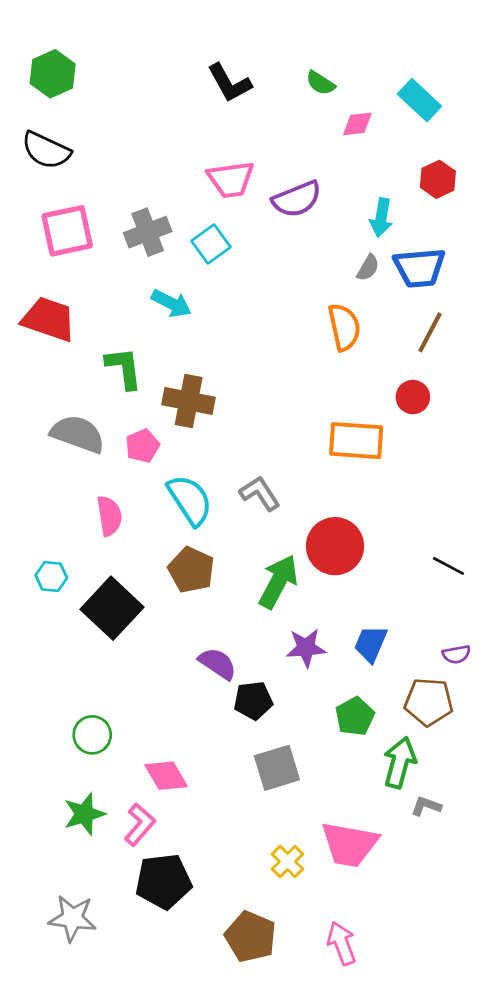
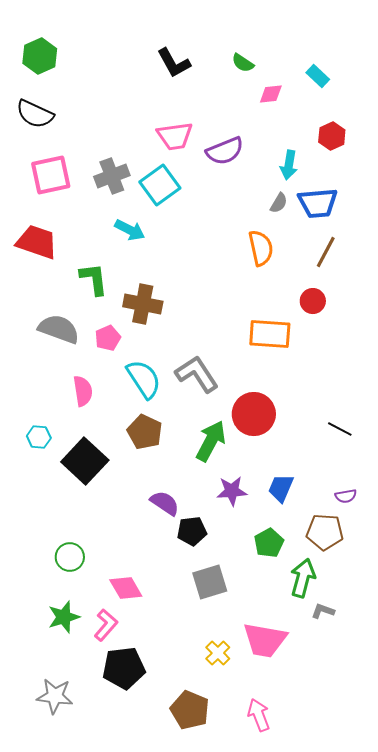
cyan rectangle: (419, 100) -> (318, 76), size x0.7
cyan square: (211, 244) -> (160, 185), size x1.4
gray L-shape: (260, 493) -> (197, 374), size x1.4

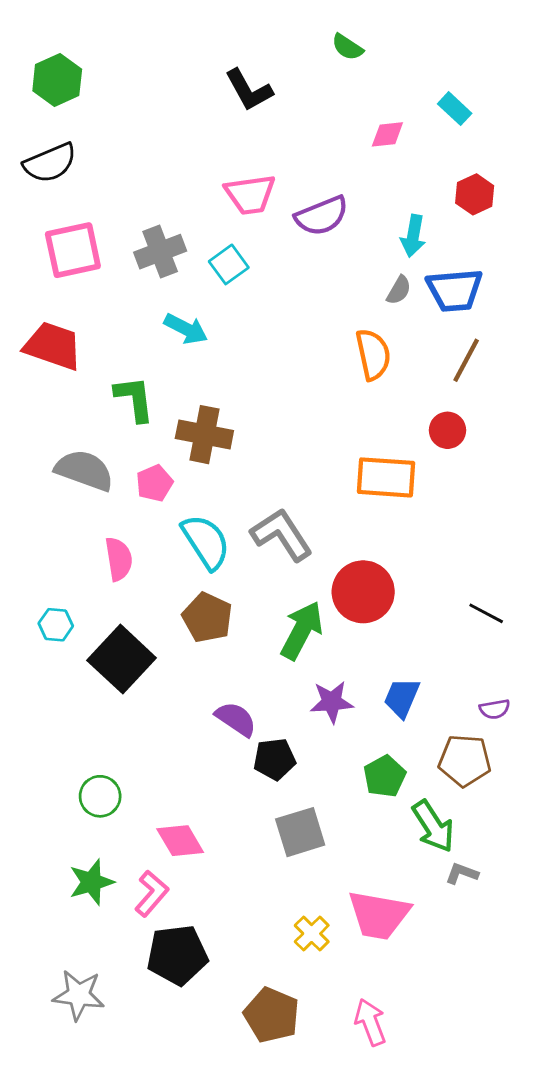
green semicircle: (243, 63) -> (347, 47), moved
black semicircle: (35, 114) -> (50, 163), turned -48
cyan square: (160, 185) -> (229, 264), size x0.7
green arrow: (303, 578) -> (433, 826), turned 132

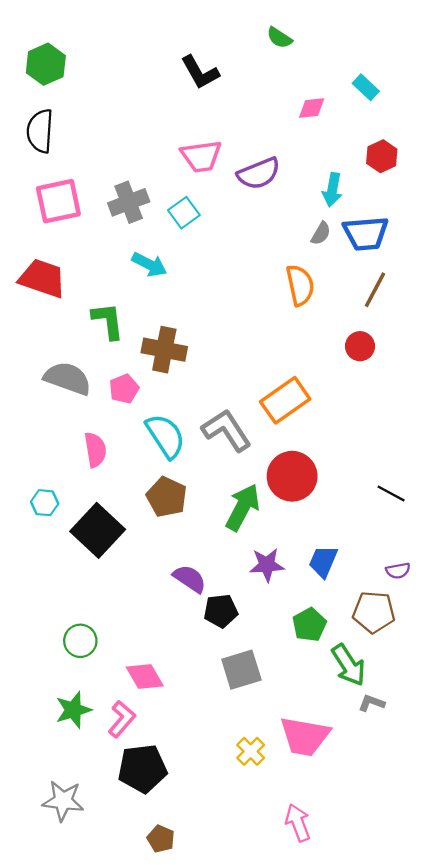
black semicircle: (50, 163) -> (40, 131), turned 117
orange rectangle: (386, 477) -> (285, 400), moved, turned -39
brown pentagon: (272, 1015) -> (161, 839), moved, size x0.6

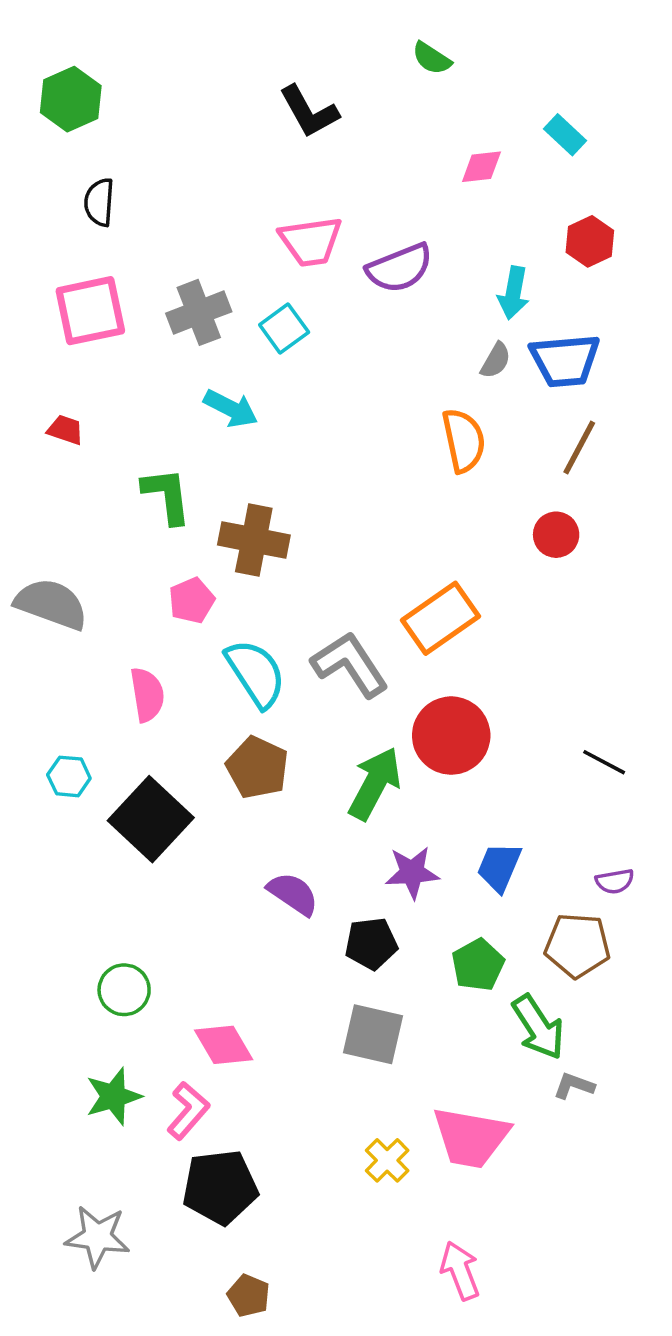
black semicircle: (40, 131) -> (99, 202), moved, size x0.7
red trapezoid: (42, 278) -> (65, 430), size x0.5
gray semicircle: (68, 378) -> (51, 604), moved
black pentagon: (221, 611) -> (371, 944), moved
gray square: (241, 670) -> (373, 1034), turned 30

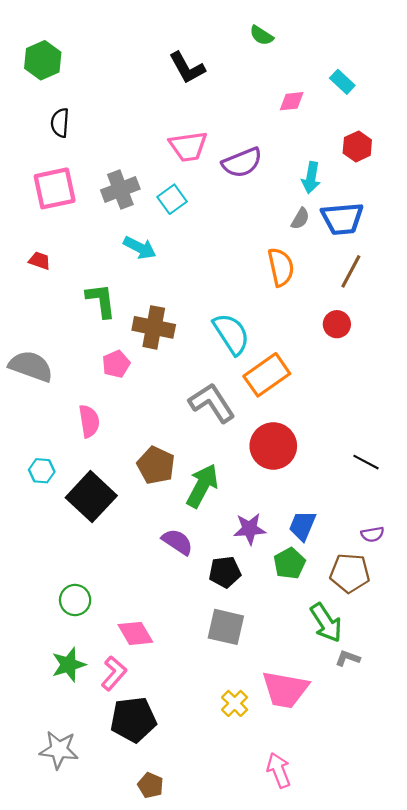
cyan semicircle: (256, 673) -> (231, 334), moved
green arrow: (375, 784) -> (202, 486), moved
green pentagon: (478, 965) -> (289, 563), moved

